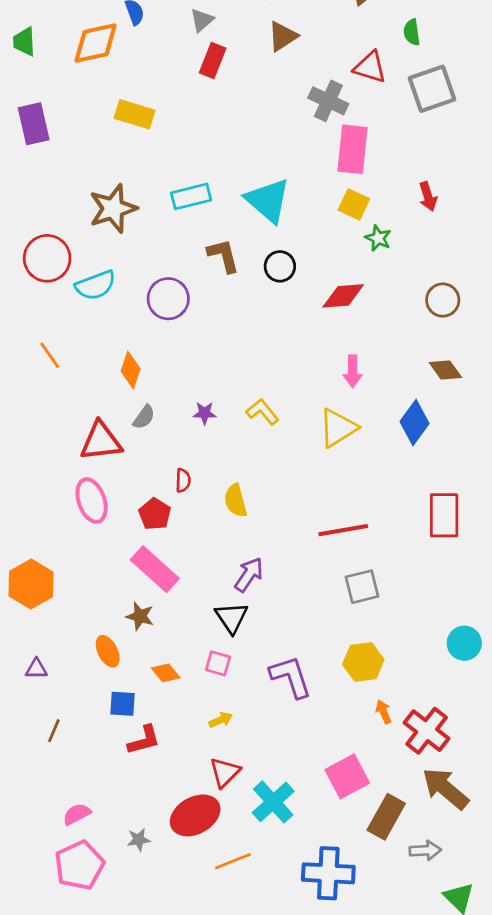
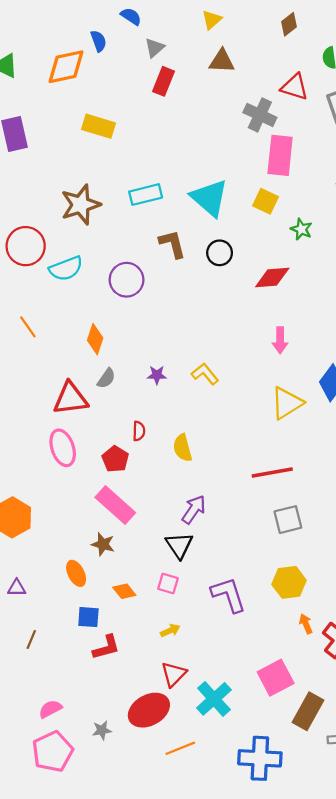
brown triangle: (283, 36) -> (222, 61), turned 36
yellow square: (354, 204) -> (265, 201), moved
yellow triangle: (338, 428) -> (287, 403), moved

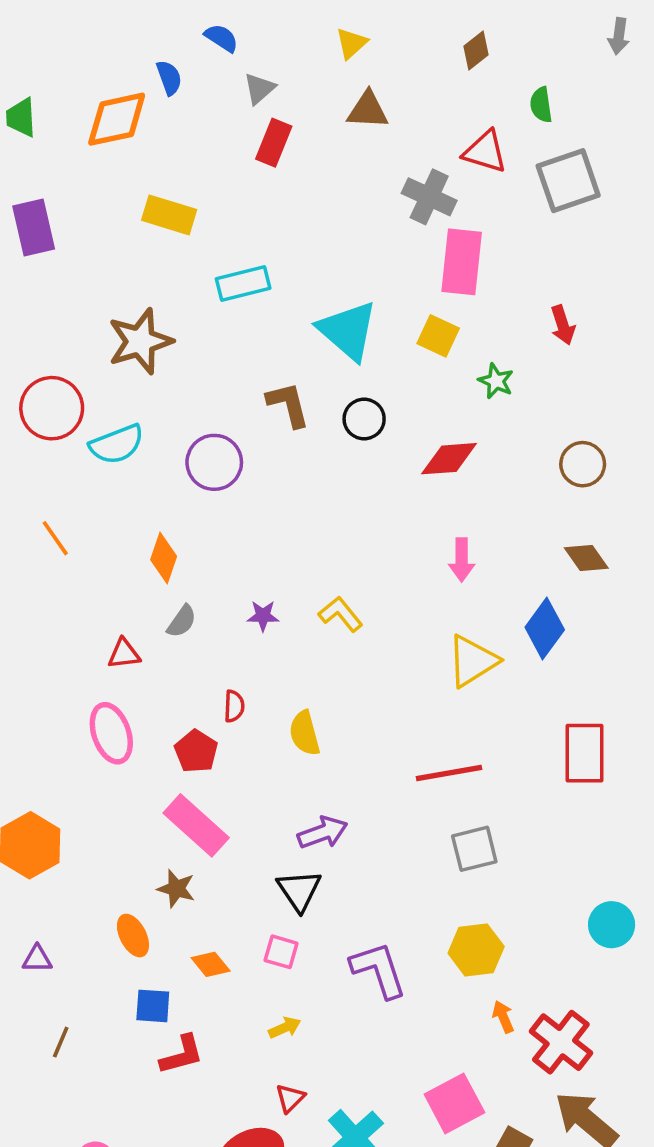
cyan rectangle: (146, 195) -> (243, 284), moved
red triangle: (70, 399) -> (124, 654), size x0.6
purple arrow: (194, 509) -> (323, 833), turned 36
red triangle: (174, 674) -> (290, 1098), size x0.7

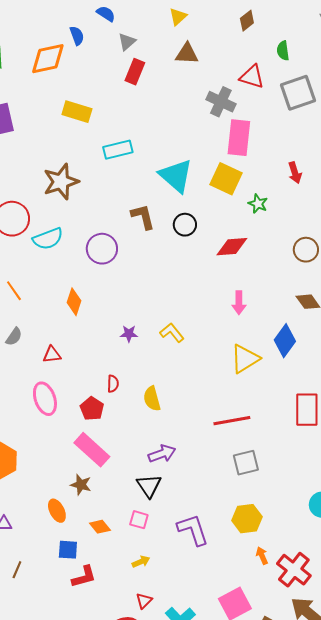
yellow square: (438, 336) -> (226, 179), size x1.4
gray semicircle: (182, 621) -> (14, 337), moved

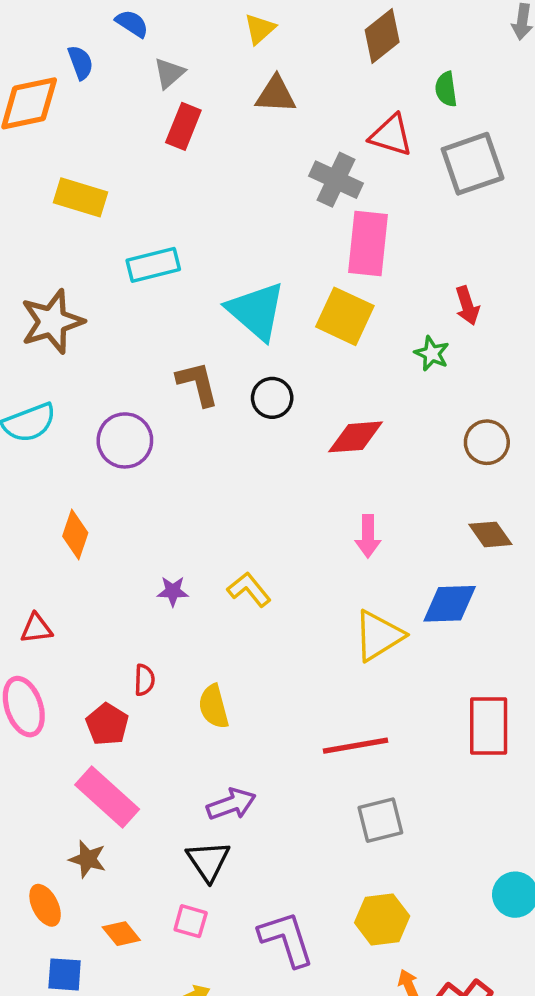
brown diamond: (247, 21) -> (382, 36), size x1.4
green star: (258, 204) -> (432, 354), moved
blue diamond: (285, 341) -> (450, 604), turned 52

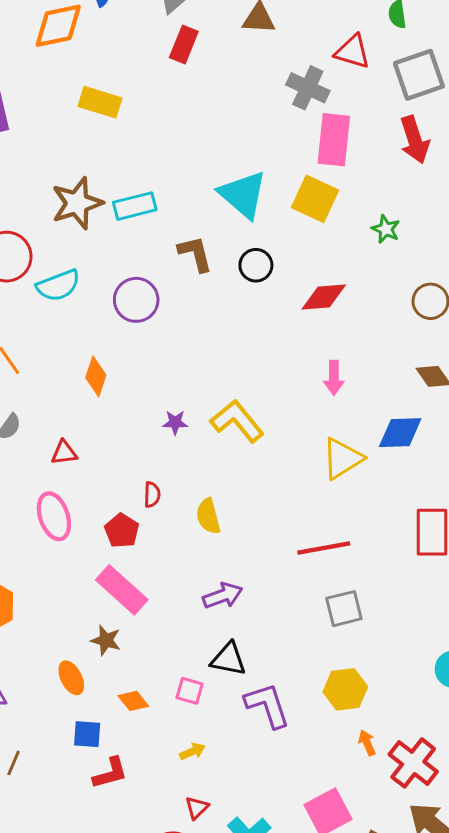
cyan rectangle: (153, 265) -> (135, 206), moved
red arrow: (467, 306) -> (415, 140), moved, size x1.5
yellow L-shape: (249, 589) -> (237, 421), size x1.5
black triangle: (208, 861) -> (228, 659), moved, turned -45

